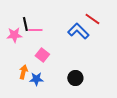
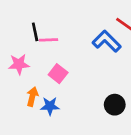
pink star: (14, 35) -> (19, 64), moved
black circle: (75, 78) -> (115, 105), moved

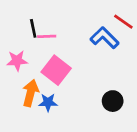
pink square: (58, 74) -> (56, 70), size x1.5
orange arrow: (32, 97) -> (31, 93), size x1.4

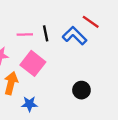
black line: (33, 28) -> (46, 33), moved
blue star: (48, 102) -> (29, 104), moved

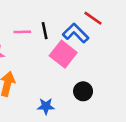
pink square: (33, 63) -> (63, 54), moved
blue star: (29, 104) -> (46, 106), moved

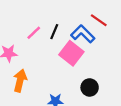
black line: (45, 31) -> (54, 32), turned 35
pink line: (22, 32) -> (34, 33), turned -42

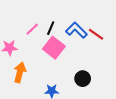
red line: (99, 20) -> (96, 34), moved
pink square: (71, 53) -> (54, 48), moved

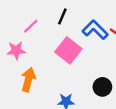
black line: (51, 28) -> (62, 16), moved
pink line: (32, 29) -> (31, 26), moved

